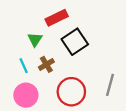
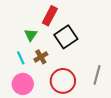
red rectangle: (57, 18) -> (50, 16), turned -36

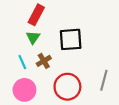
red rectangle: (50, 16) -> (36, 15), moved
black square: (66, 37) -> (71, 39), turned 30

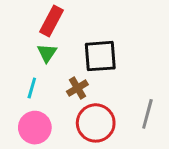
brown cross: (44, 61) -> (77, 88), moved
cyan line: (22, 62) -> (32, 88), turned 40

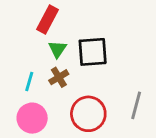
green triangle: (47, 53) -> (57, 49), moved
brown cross: (77, 88) -> (59, 77), moved

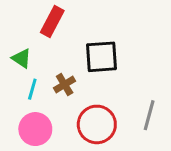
green triangle: (57, 49) -> (22, 58), moved, turned -30

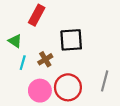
pink circle: (35, 129) -> (40, 91), moved

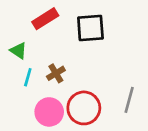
red rectangle: (37, 15) -> (45, 19), turned 30
black square: (71, 40) -> (90, 28), moved

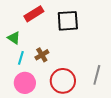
pink circle: (49, 112) -> (25, 83), moved

